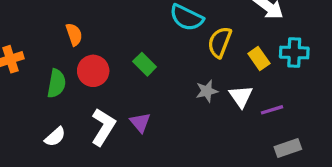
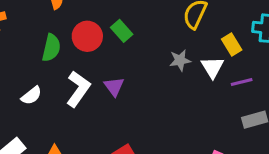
yellow rectangle: (259, 59) -> (232, 44), moved
red circle: (93, 71) -> (87, 36), moved
green semicircle: (56, 83) -> (51, 48), moved

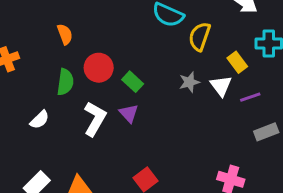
green rectangle: (122, 31) -> (133, 82), moved
white semicircle: (31, 96) -> (40, 120), moved

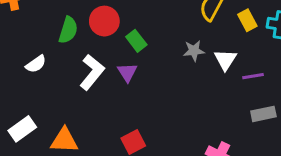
yellow rectangle: (237, 62) -> (247, 20), moved

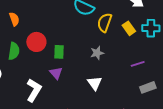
green rectangle: (136, 41) -> (59, 52), turned 48
white triangle: (225, 60) -> (95, 83), moved
white L-shape: (92, 72) -> (34, 90), moved

